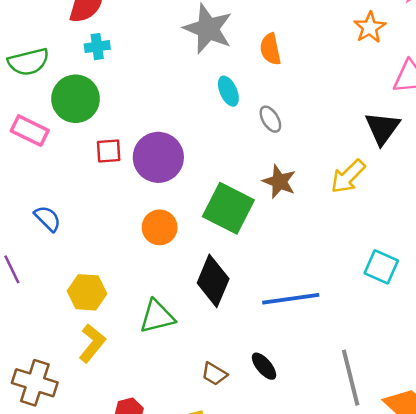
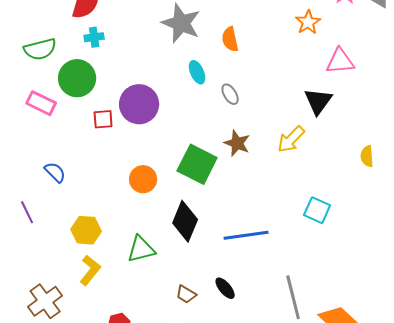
purple circle: (158, 157) -> (139, 104), moved
brown cross: (35, 383) -> (45, 301), turned 36

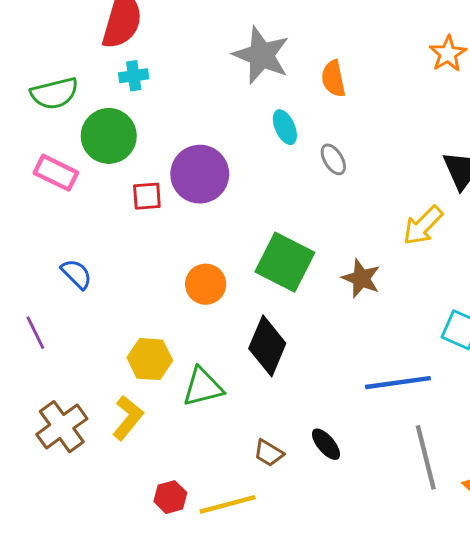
brown star: (237, 143) -> (361, 278), moved
yellow hexagon: (86, 230) -> (150, 359), moved
blue line: (246, 235) -> (398, 383), moved
brown cross: (45, 301) -> (62, 427), moved

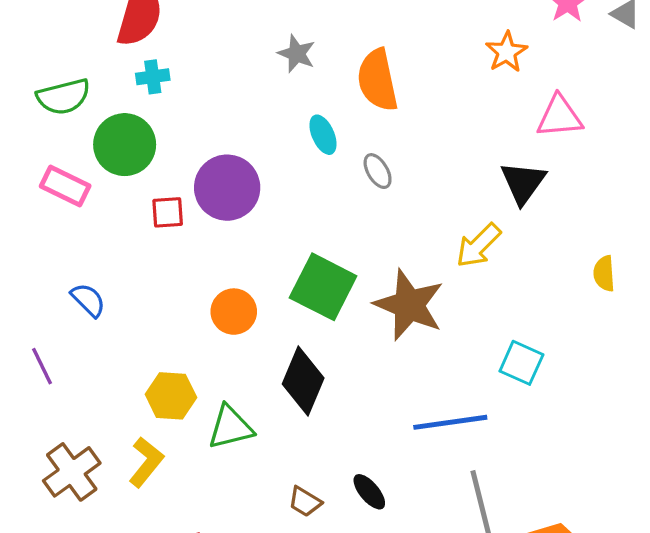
gray star: (261, 55) -> (297, 54), size x0.6
orange semicircle: (333, 79) -> (378, 80), size x1.5
brown star: (361, 278) -> (409, 305), size x1.6

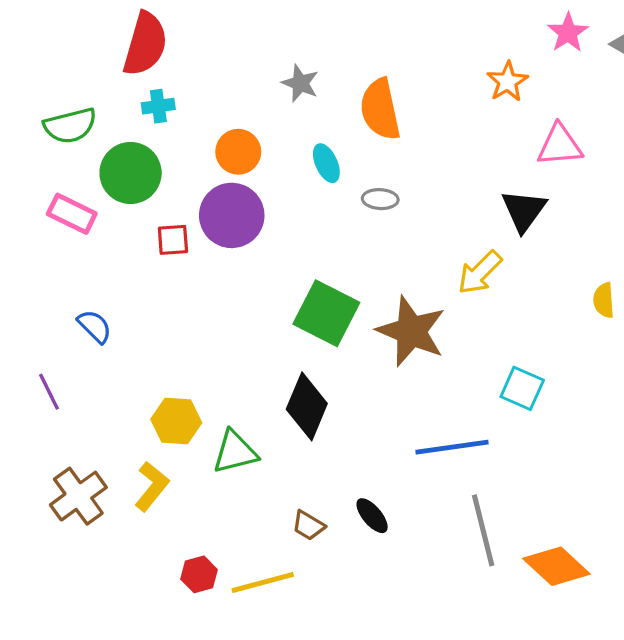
gray ellipse: (378, 171) -> (380, 199), turned -56
orange circle: (234, 312) -> (238, 152), moved

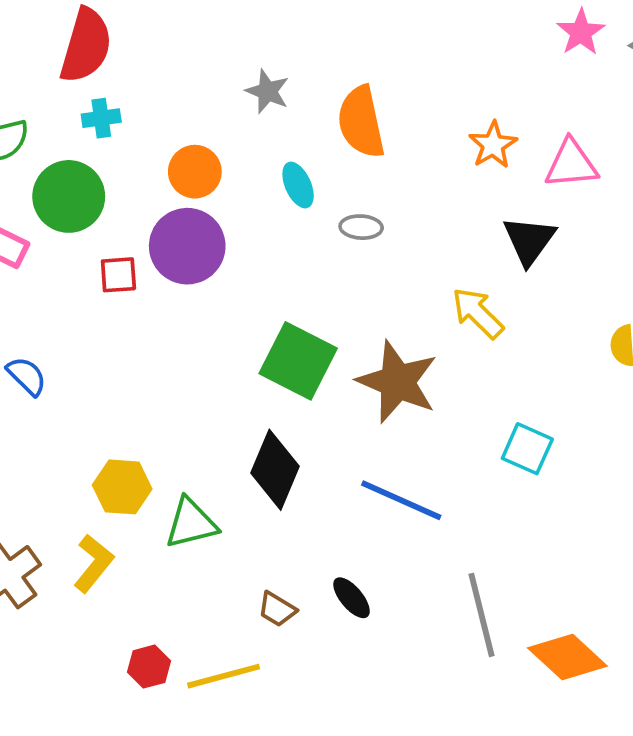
orange star: (507, 82) -> (493, 145), moved
yellow arrow: (480, 273) -> (478, 313), turned 90
blue line: (452, 447) -> (401, 500), moved, turned 32

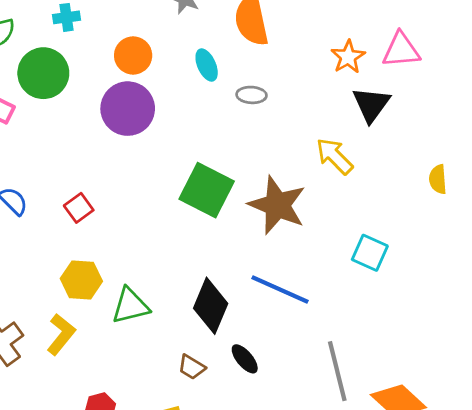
orange star: (493, 145) -> (348, 57), moved
red square: (118, 275) -> (79, 208), moved, turned -32
black diamond: (275, 470) -> (211, 306), moved

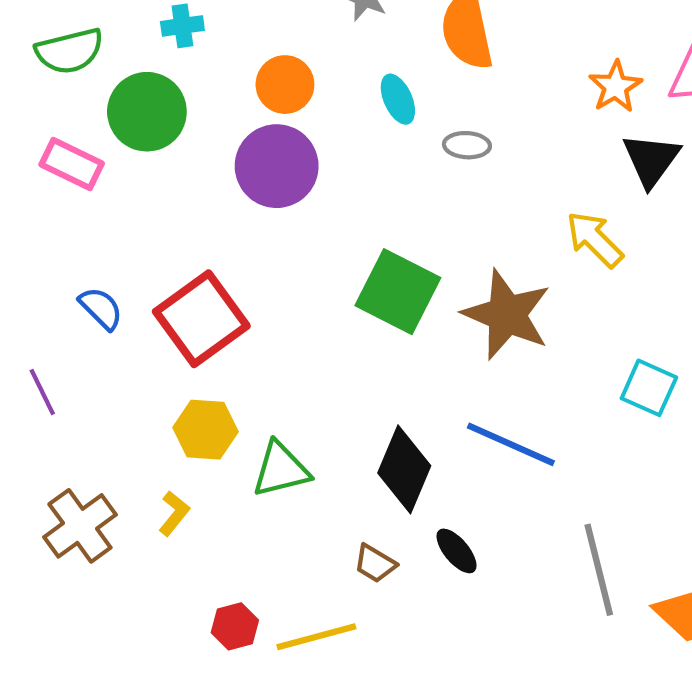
red square: (79, 208) -> (201, 319), size x2.0
yellow L-shape: (61, 334) -> (174, 513), size x0.7

